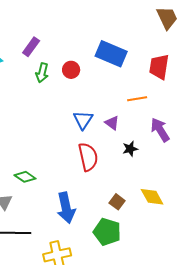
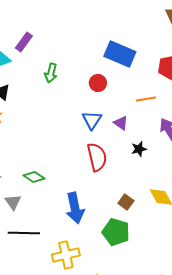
purple rectangle: (31, 47) -> (24, 42), moved
red circle: (71, 70) -> (98, 83), moved

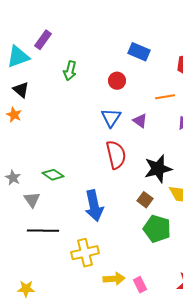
blue rectangle: (120, 54) -> (139, 52), size x0.7
black star: (139, 149) -> (158, 169), moved, size x1.8
green pentagon: (116, 232) -> (157, 229), moved

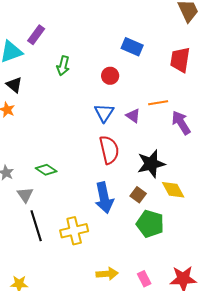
orange line: (165, 97) -> (158, 103), moved
blue arrow: (94, 206) -> (104, 198), moved
black line: (43, 231) -> (36, 226), turned 72
yellow cross: (85, 253) -> (74, 231), moved
pink rectangle: (140, 285) -> (144, 279), moved

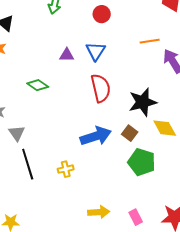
purple triangle: (133, 116) -> (67, 55), moved, turned -35
green diamond: (46, 170) -> (38, 85), moved
blue arrow: (104, 198) -> (96, 136), turned -96
yellow cross: (74, 231) -> (66, 169), size x0.6

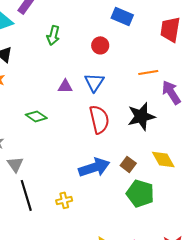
black star: (143, 102) -> (141, 116), moved

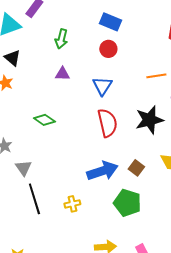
blue rectangle: (122, 16) -> (110, 22), moved
purple triangle: (65, 86) -> (62, 74), moved
green pentagon: (140, 193) -> (127, 203), moved

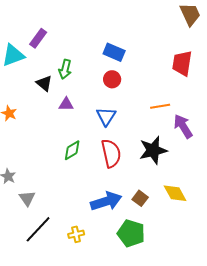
black triangle: (12, 58) -> (44, 83), moved
green diamond: (44, 120) -> (72, 150), moved, turned -65
black line: (34, 199) -> (38, 229), turned 60

